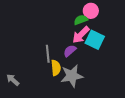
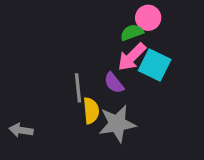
purple semicircle: (70, 51) -> (114, 83), turned -88
gray arrow: (13, 80) -> (21, 130), turned -32

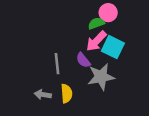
yellow semicircle: (91, 111) -> (67, 93), moved
gray star: (117, 124) -> (101, 77), moved
gray arrow: (21, 130) -> (43, 95), moved

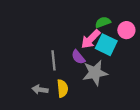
pink circle: (108, 13) -> (126, 30), moved
green semicircle: (96, 23) -> (103, 22), moved

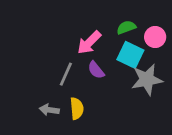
pink arrow: (91, 39) -> (89, 43), moved
gray line: (54, 60) -> (66, 74), turned 30
gray star: (95, 73) -> (147, 80), moved

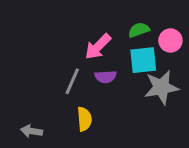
cyan square: (130, 55) -> (143, 60), turned -32
purple semicircle: (96, 70) -> (106, 77), turned -54
gray arrow: (49, 110) -> (32, 131), moved

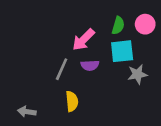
green semicircle: (139, 30) -> (118, 25), turned 126
pink circle: (170, 40) -> (145, 24), moved
gray star: (161, 87) -> (137, 74), size x0.7

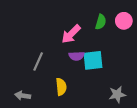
cyan square: (122, 51) -> (93, 60), moved
gray line: (62, 69) -> (38, 61), moved
gray star: (137, 74) -> (117, 94), moved

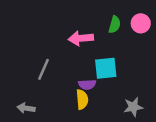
pink arrow: (71, 34) -> (81, 38), turned 40
purple semicircle: (77, 56) -> (87, 84), moved
yellow semicircle: (61, 87) -> (82, 99), moved

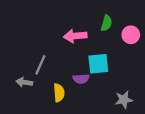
pink circle: (141, 23) -> (131, 35), moved
yellow semicircle: (82, 99) -> (59, 93), moved
gray arrow: (26, 108) -> (24, 82), moved

